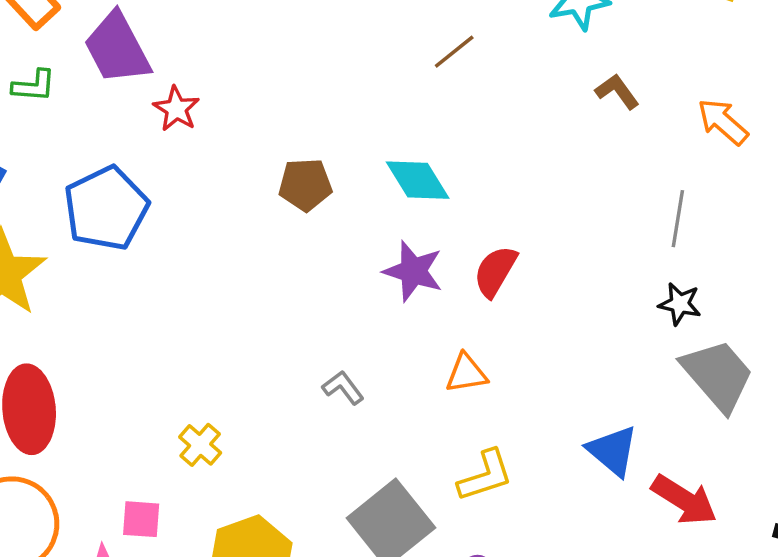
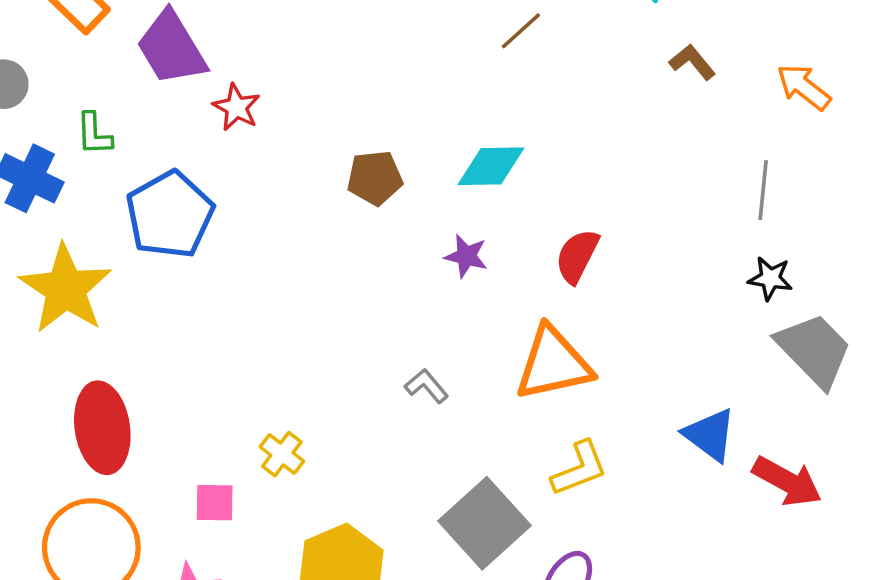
green L-shape: (34, 86) -> (94, 134), moved, turned 87
cyan diamond: (418, 180) -> (491, 166), turned -56
purple star: (413, 271) -> (466, 256), moved, size x0.7
orange triangle: (466, 373) -> (553, 364), size x1.8
pink square: (141, 519) -> (215, 503), moved

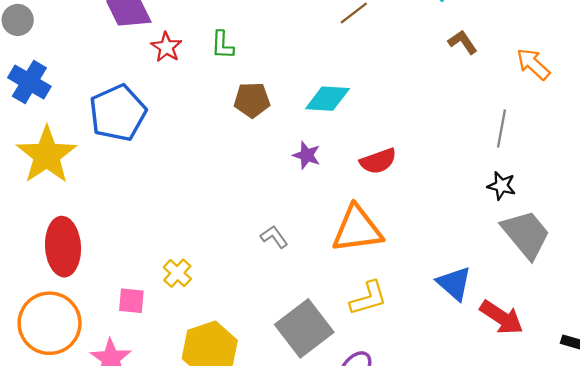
green L-shape: (94, 134) -> (222, 45), moved
red semicircle: (577, 256) -> (378, 161), turned -141

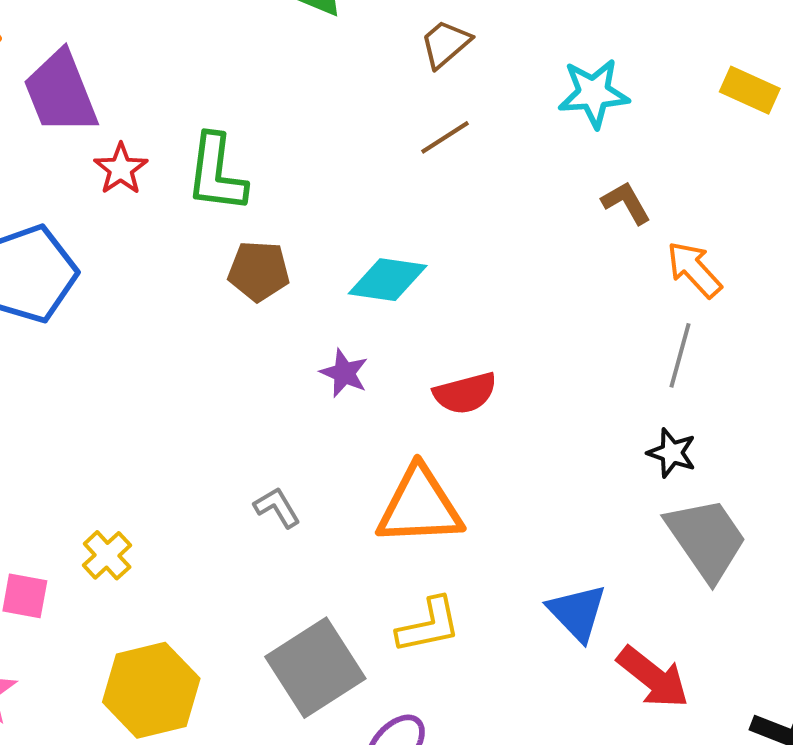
green L-shape: (222, 45) -> (216, 173), size x1.6
orange arrow: (533, 64) -> (694, 269), moved

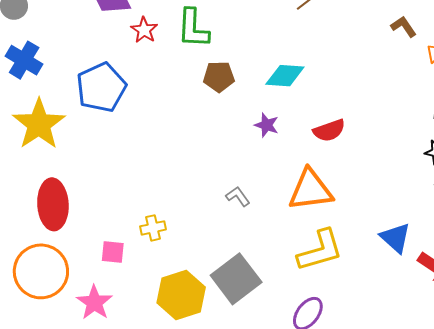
yellow cross: (107, 555) -> (153, 228), turned 35
yellow L-shape: (429, 625) -> (320, 250), size x1.4
gray square: (315, 668) -> (236, 279), moved

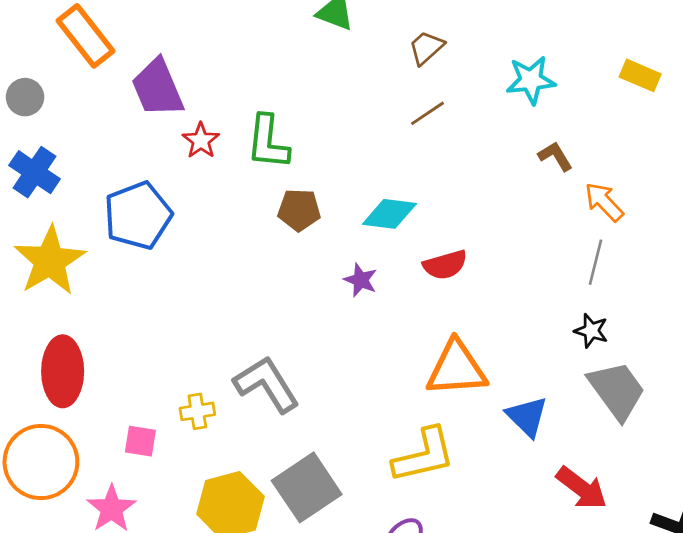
red semicircle: (329, 130) -> (445, 265), moved
orange triangle: (311, 190) -> (456, 369), moved
gray L-shape: (238, 196) -> (267, 384), moved, size x2.0
blue triangle: (395, 238) -> (527, 417), moved

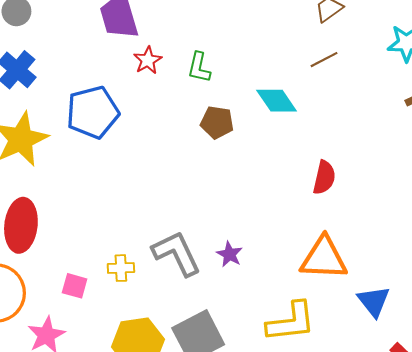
green L-shape: (268, 142) -> (199, 67), size x0.7
cyan diamond: (389, 214) -> (277, 101), moved, turned 42
red semicircle: (445, 265) -> (324, 177), turned -68
purple star: (361, 280) -> (230, 254), moved

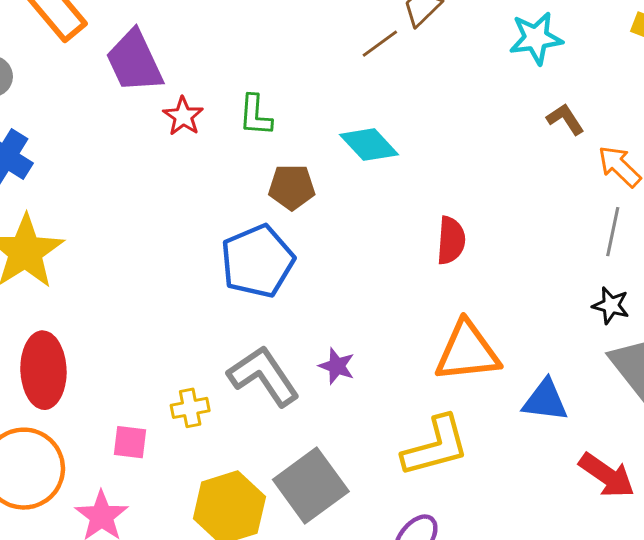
brown line: (324, 60) -> (380, 44), moved
blue pentagon: (93, 112) -> (257, 261), moved
blue triangle: (374, 301) -> (545, 400), turned -36

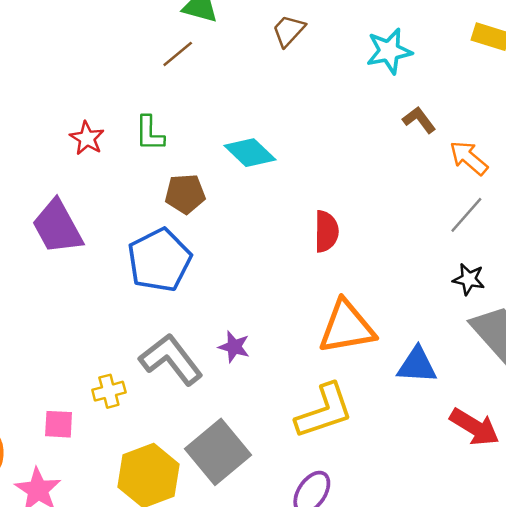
brown line: (380, 44) -> (178, 54), moved
purple trapezoid: (134, 61) -> (57, 227), moved
gray line: (613, 232) -> (466, 215), turned 33

